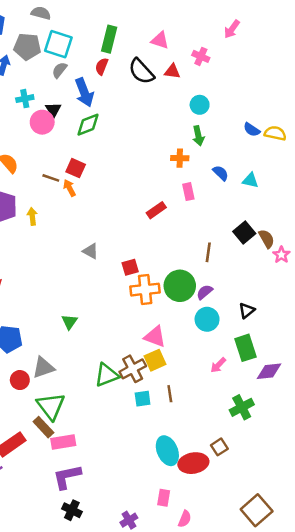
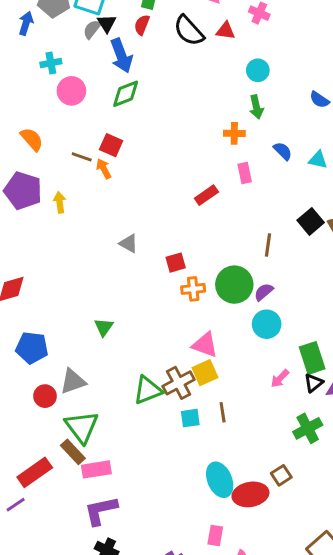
black triangle: (53, 110) -> (107, 23), moved
orange cross: (145, 290) -> (193, 289), size x0.7
black triangle: (247, 311) -> (314, 383), moved

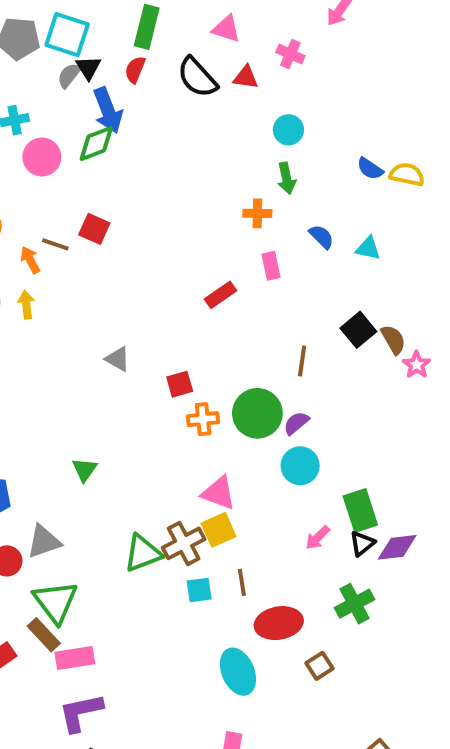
green diamond: (126, 94) -> (96, 143), moved
orange arrow: (104, 169) -> (30, 260), moved
red ellipse: (250, 494) -> (279, 623), moved

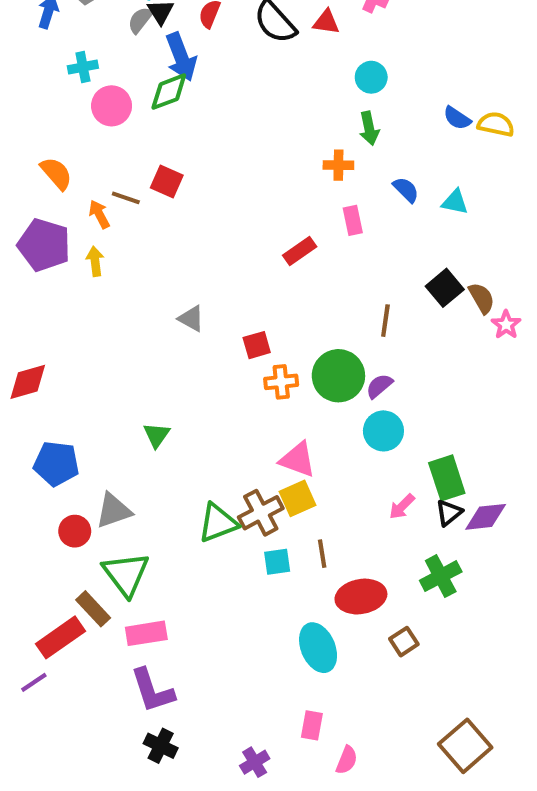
brown rectangle: (44, 635) -> (93, 609), moved
purple L-shape: (81, 712) -> (152, 691), turned -96

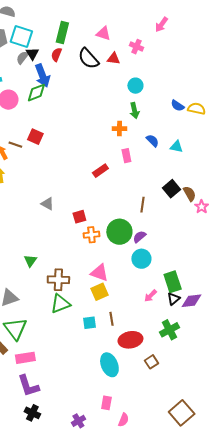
brown cross: (261, 513) -> (58, 280), moved, turned 30

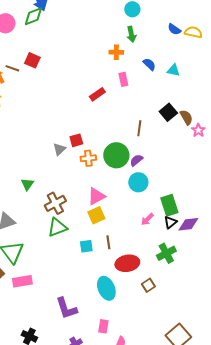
gray triangle: (47, 204) -> (59, 149), moved, turned 48
pink triangle: (99, 273) -> (96, 196), turned -48
brown cross: (58, 280) -> (55, 203), turned -30
purple L-shape: (28, 386) -> (66, 308), moved

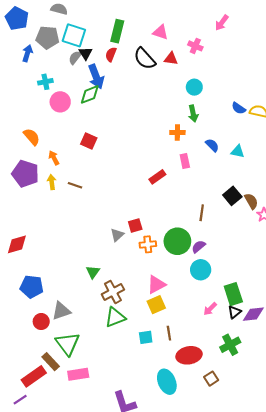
brown line: (12, 68) -> (75, 185), moved
green triangle: (27, 184) -> (93, 272), moved

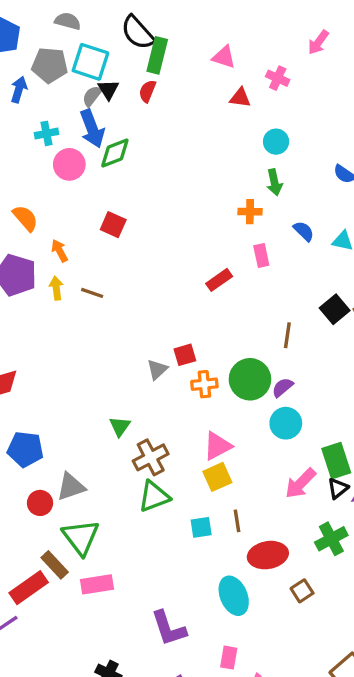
black semicircle: (145, 59) -> (138, 33), moved
blue arrow: (96, 77) -> (92, 129), moved
pink arrow: (210, 309) -> (300, 483), size x1.5

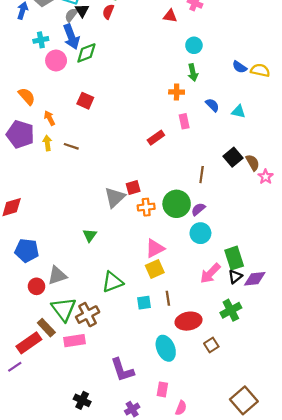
gray triangle: (157, 369) -> (115, 197), size x1.5
brown cross: (151, 457) -> (88, 315), moved

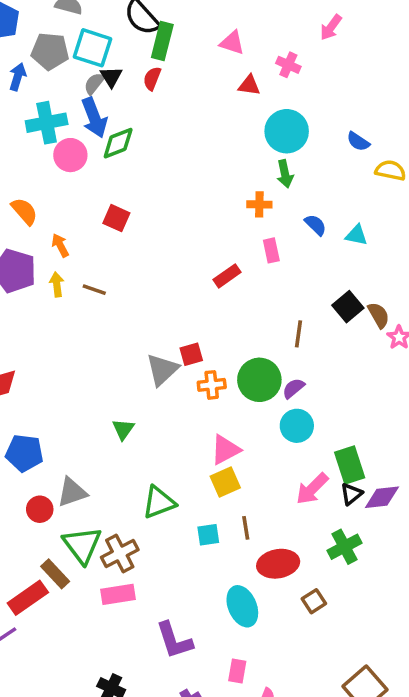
cyan cross: (41, 40) -> (47, 123), size x1.6
cyan circle: (194, 45) -> (287, 131), size x1.6
blue semicircle: (240, 67) -> (358, 141), moved
pink rectangle: (75, 341) -> (118, 594), moved

